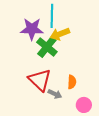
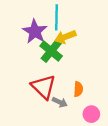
purple star: (32, 29) -> (35, 31), turned 30

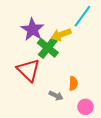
cyan line: (57, 17) -> (82, 16), moved, turned 35
red triangle: (44, 87) -> (28, 70), moved

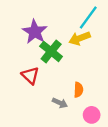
yellow arrow: (61, 35) -> (80, 38), moved
red triangle: (28, 70) -> (30, 76), size x0.7

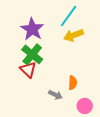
cyan line: (88, 18) -> (69, 16), moved
green cross: (51, 51) -> (32, 54), moved

